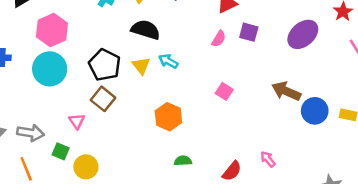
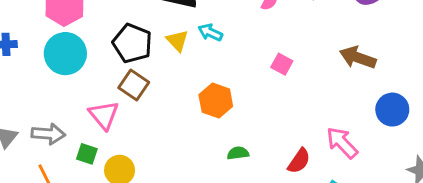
blue circle: (315, 111) -> (392, 110), moved
pink triangle: (77, 121) -> (104, 115), size x1.5
pink arrow: (268, 159) -> (342, 143), size x1.6

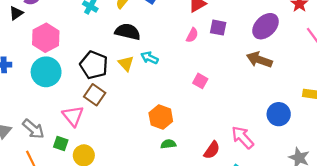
brown arrow: (358, 58) -> (259, 60), moved
orange hexagon: (216, 101) -> (161, 117), moved
gray arrow: (48, 134) -> (33, 129), turned 35

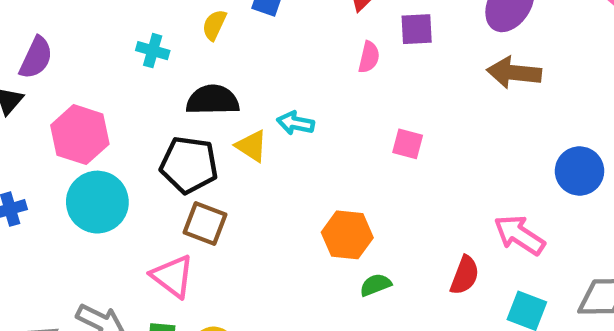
black semicircle: (128, 32) -> (213, 100), moved

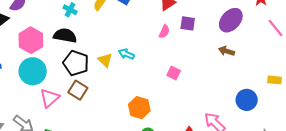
brown arrow: (514, 73) -> (227, 51), size x0.7
black semicircle: (213, 100) -> (65, 36), moved
pink triangle: (173, 276) -> (50, 98), moved, turned 30

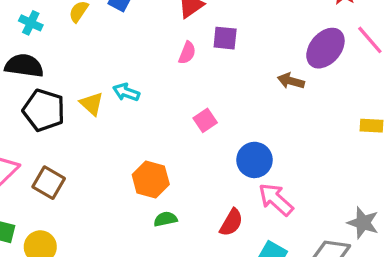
purple ellipse: (231, 20) -> (325, 48), moved
pink square: (174, 73) -> (205, 120), turned 32
brown square: (78, 90) -> (49, 183), moved
blue circle: (247, 100) -> (254, 160), moved

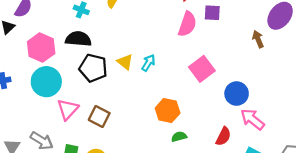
pink semicircle: (187, 53) -> (187, 24), size x1.6
brown arrow: (291, 81) -> (258, 39), turned 56
cyan arrow: (126, 92) -> (148, 63), moved, turned 105
pink square: (205, 120) -> (202, 69), size x1.6

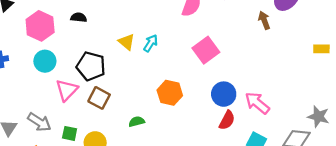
black semicircle: (78, 39) -> (79, 17), size x0.6
black pentagon: (93, 68) -> (91, 66), moved
cyan circle: (46, 82) -> (45, 61), size x0.7
blue circle: (237, 94) -> (224, 94), moved
green semicircle: (179, 137) -> (137, 122), moved

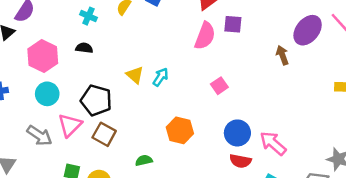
pink square: (206, 50) -> (219, 86), size x0.6
red semicircle: (227, 120) -> (240, 161), turned 72
gray arrow: (39, 122) -> (39, 136), moved

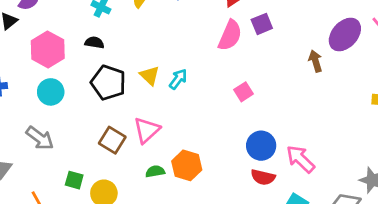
purple square: (233, 24) -> (262, 24), turned -30
black pentagon: (96, 100) -> (108, 83), moved
pink triangle: (70, 125) -> (147, 130), moved
orange hexagon: (180, 130) -> (187, 165), moved

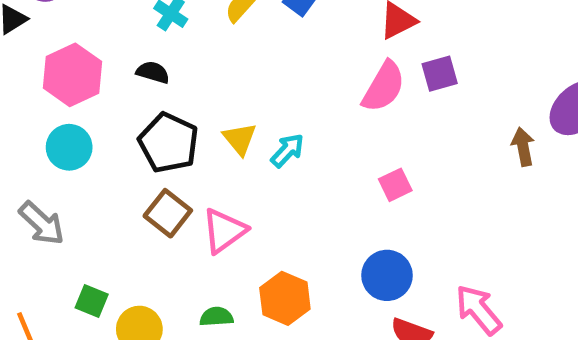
brown square: (112, 140) -> (168, 213), moved
blue circle: (261, 146) -> (387, 275), moved
green semicircle: (155, 171) -> (216, 317), moved

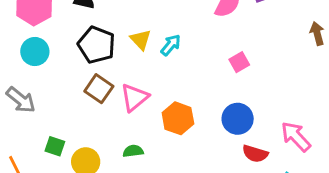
orange hexagon: (285, 298) -> (178, 118), moved

